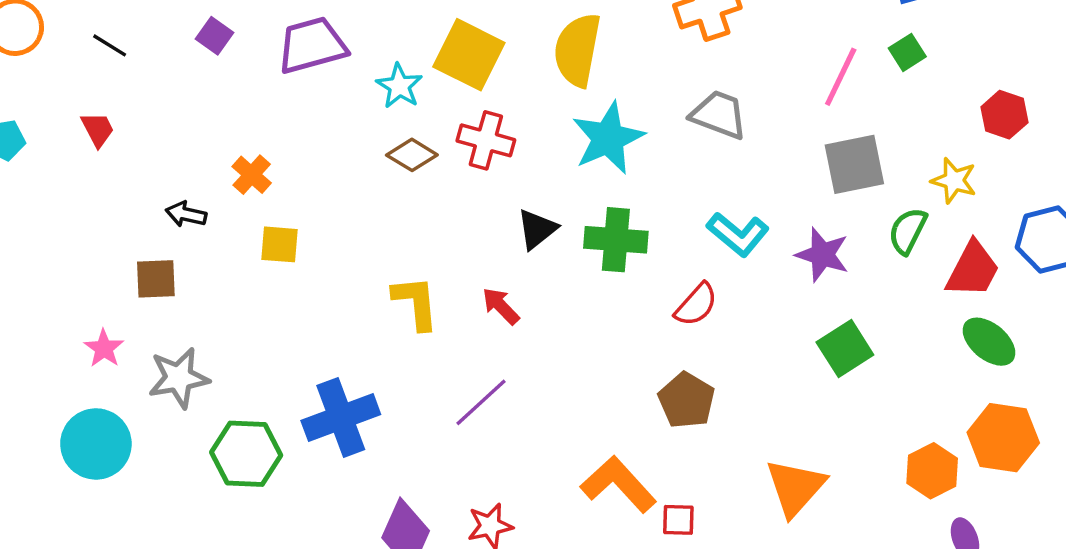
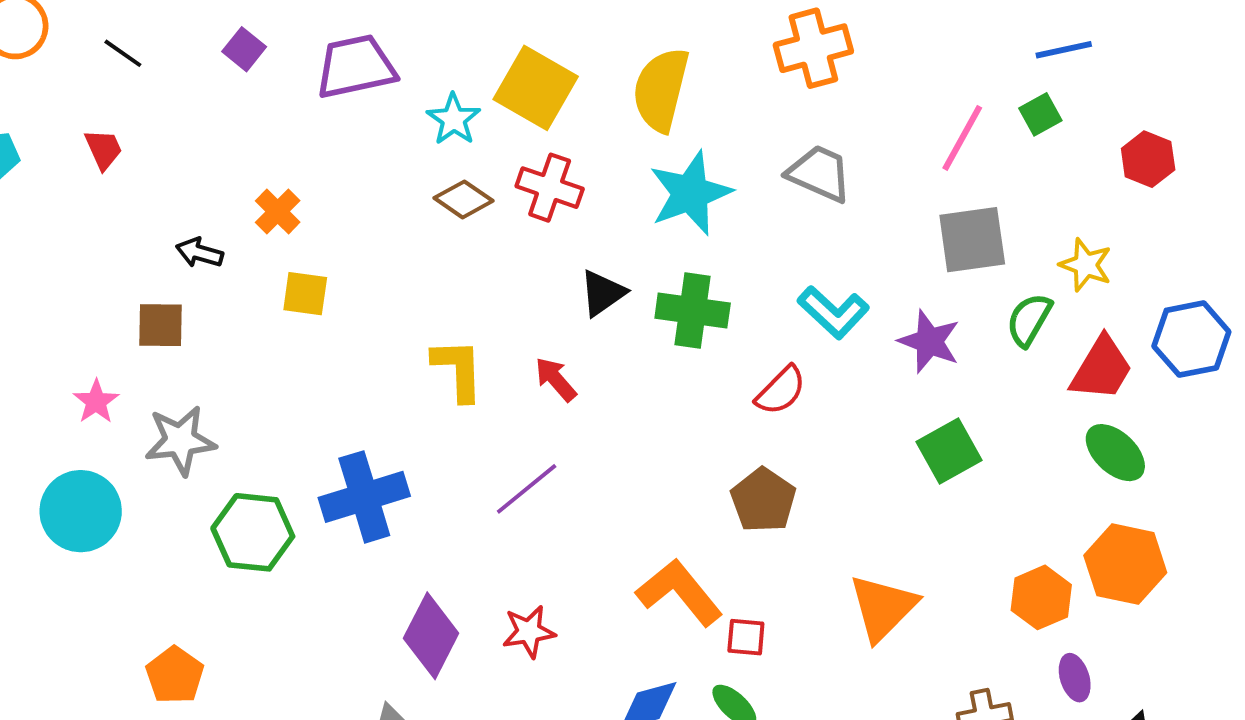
red hexagon: (1004, 115) -> (1148, 159), moved

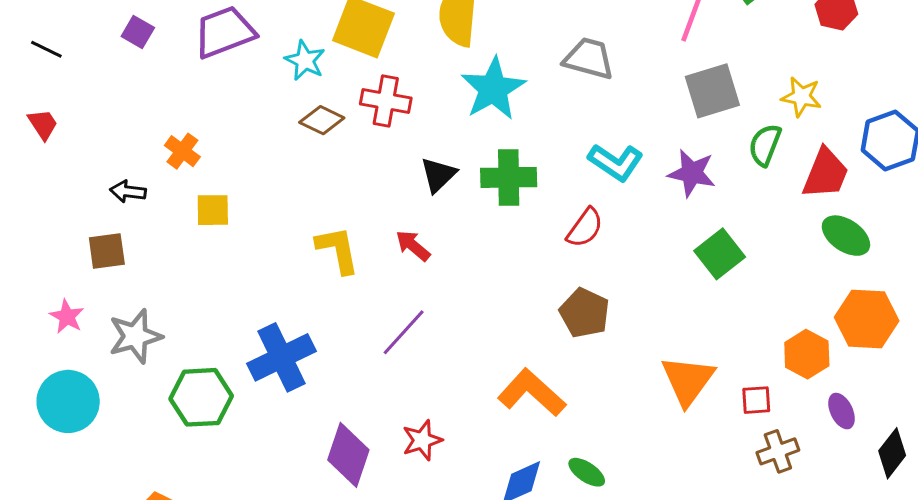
red square: (746, 637) -> (756, 400), moved

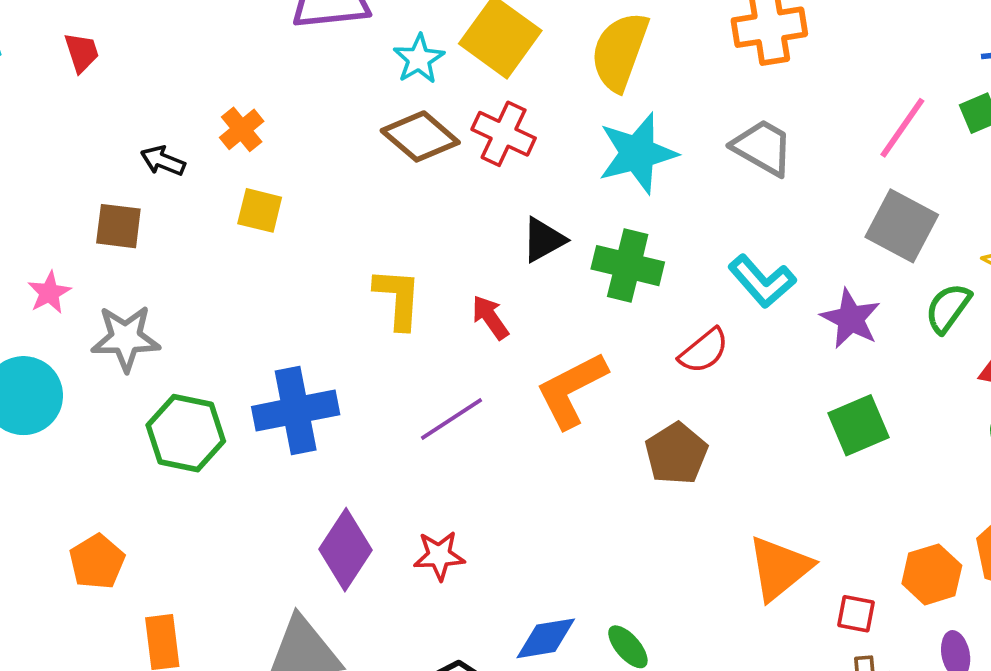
gray square: (712, 91) -> (902, 226), turned 30
brown diamond: (322, 120) -> (420, 136), size x1.4
orange L-shape: (532, 393) -> (571, 390), moved, turned -84

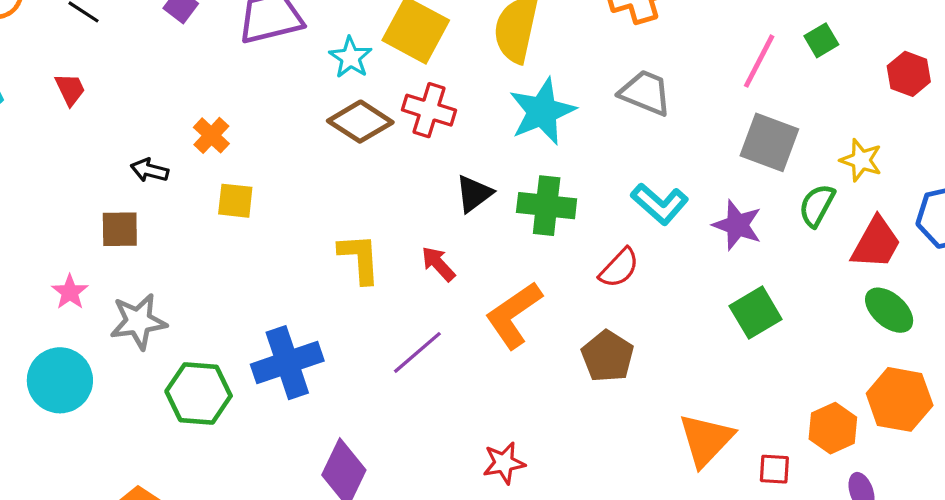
red star: (439, 556) -> (504, 463), moved

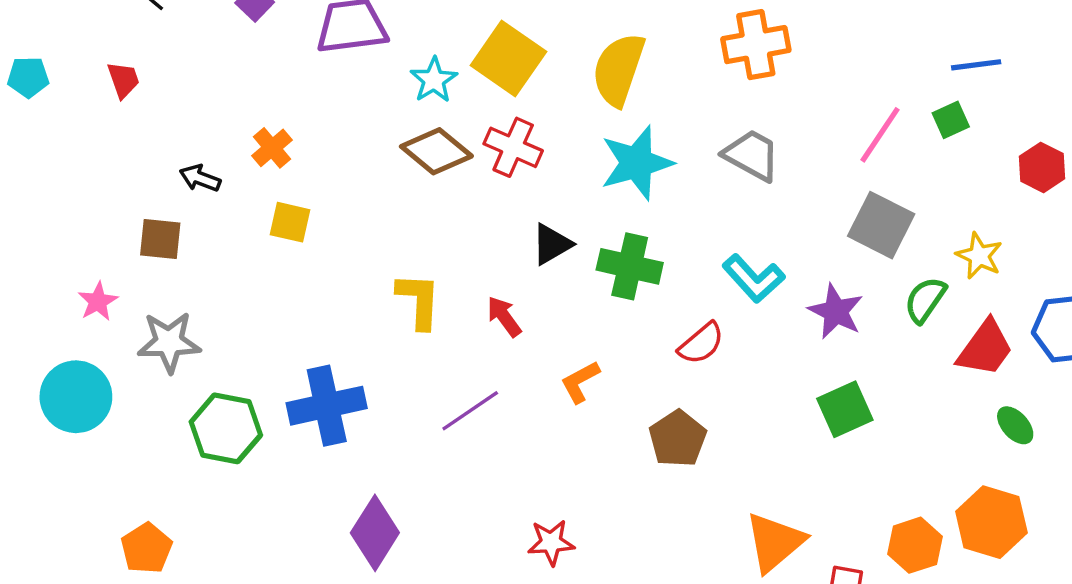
green ellipse: (889, 310) -> (1015, 425), moved, size x0.7
orange L-shape: (514, 315) -> (580, 382), size x0.6

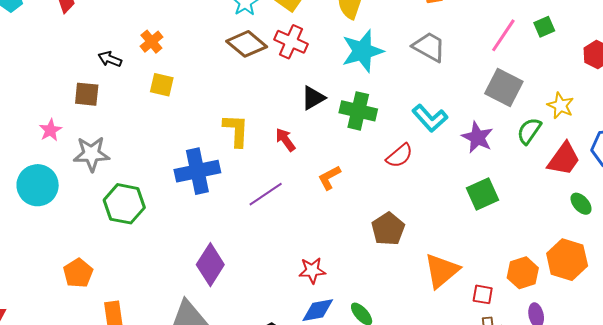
blue cross: (327, 406) -> (197, 171), moved
brown pentagon: (678, 439) -> (388, 229), moved

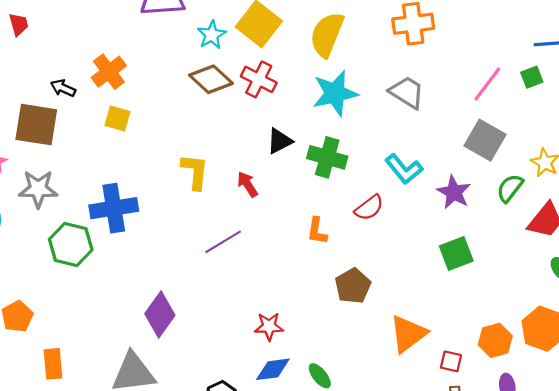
orange cross: (151, 42) -> (109, 72), size x1.4
brown square: (87, 94) -> (36, 125), size x1.6
blue cross: (197, 171) -> (114, 208), moved
orange L-shape: (329, 178) -> (317, 231), moved, turned -56

